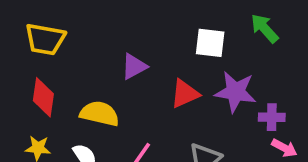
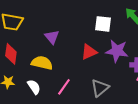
purple triangle: (134, 66) -> (52, 37), moved, turned -42

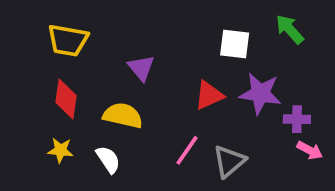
pink line: (64, 87) -> (187, 150), moved

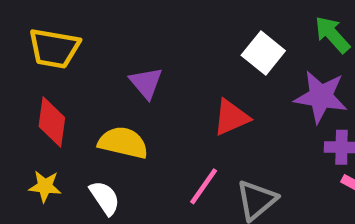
white square: (235, 44) -> (263, 53), turned 32
purple star: (260, 93) -> (321, 97), moved

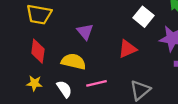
pink line: (204, 186) -> (96, 83), moved, turned 42

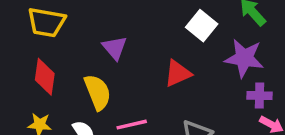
yellow semicircle: (73, 61) -> (98, 92), turned 55

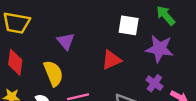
white square: (202, 26) -> (129, 25), turned -30
purple cross: (260, 96) -> (154, 83), moved, turned 35

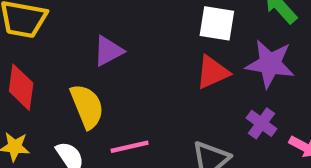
purple triangle: (66, 41) -> (108, 51), turned 42
red triangle: (111, 60) -> (213, 72), moved

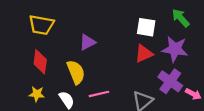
purple cross: (262, 123) -> (170, 81), size x1.5

